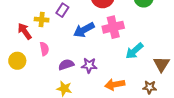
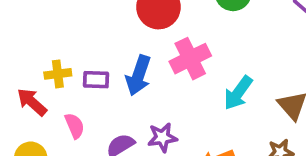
purple rectangle: (62, 10) -> (96, 80), moved, turned 72
blue arrow: (84, 30) -> (138, 75), turned -30

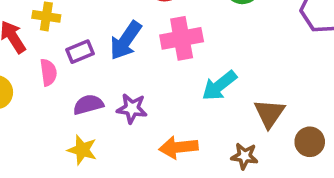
purple rectangle: (96, 80) -> (80, 52), moved, turned -40

